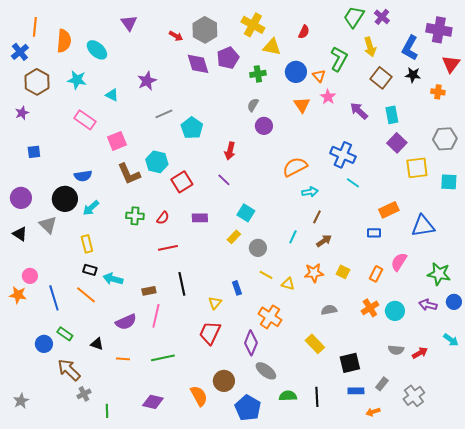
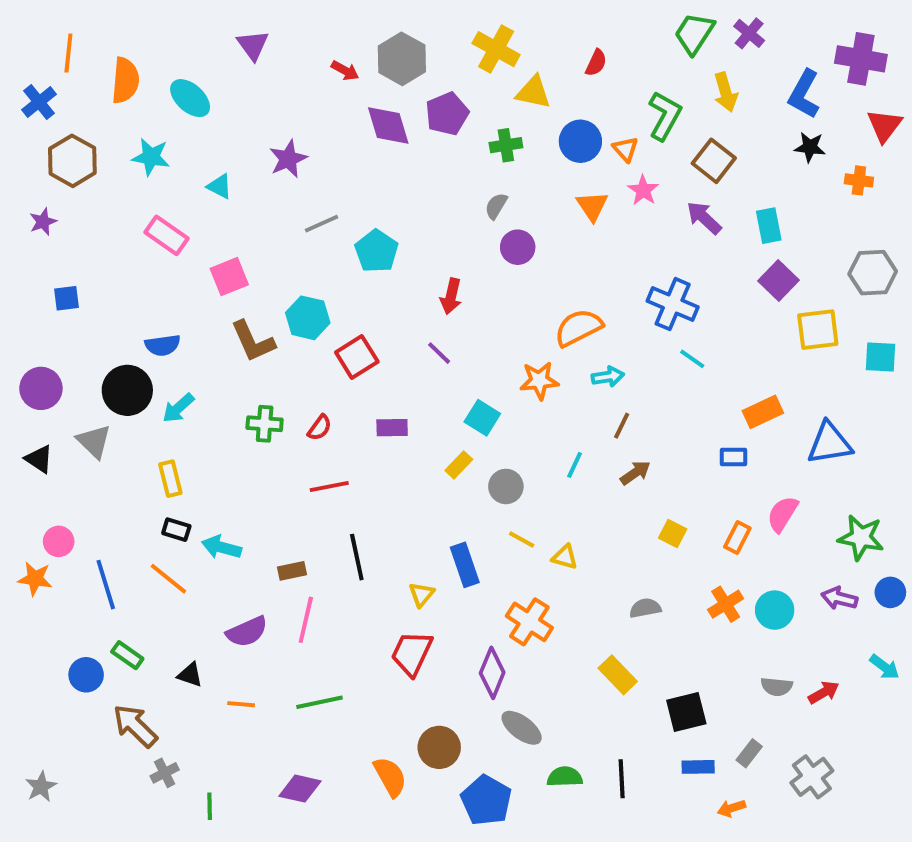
brown square: (381, 78) -> (714, 161), moved
orange star: (314, 273) -> (539, 381), moved
blue rectangle: (237, 288) -> (465, 565), size x1.5

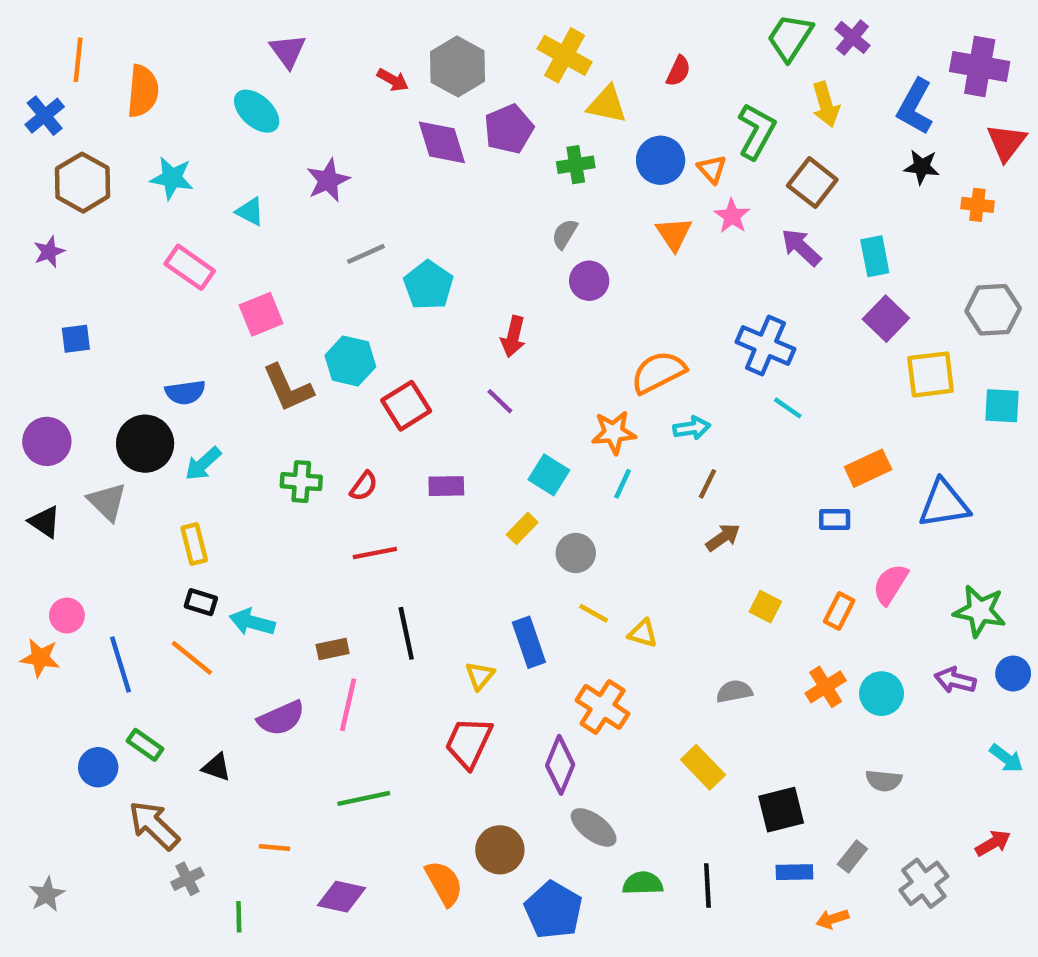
cyan ellipse: (190, 98) -> (257, 111), moved
cyan line: (575, 465) -> (623, 484), moved
red arrow: (824, 692) -> (993, 843), moved
orange line: (241, 704) -> (274, 848), moved

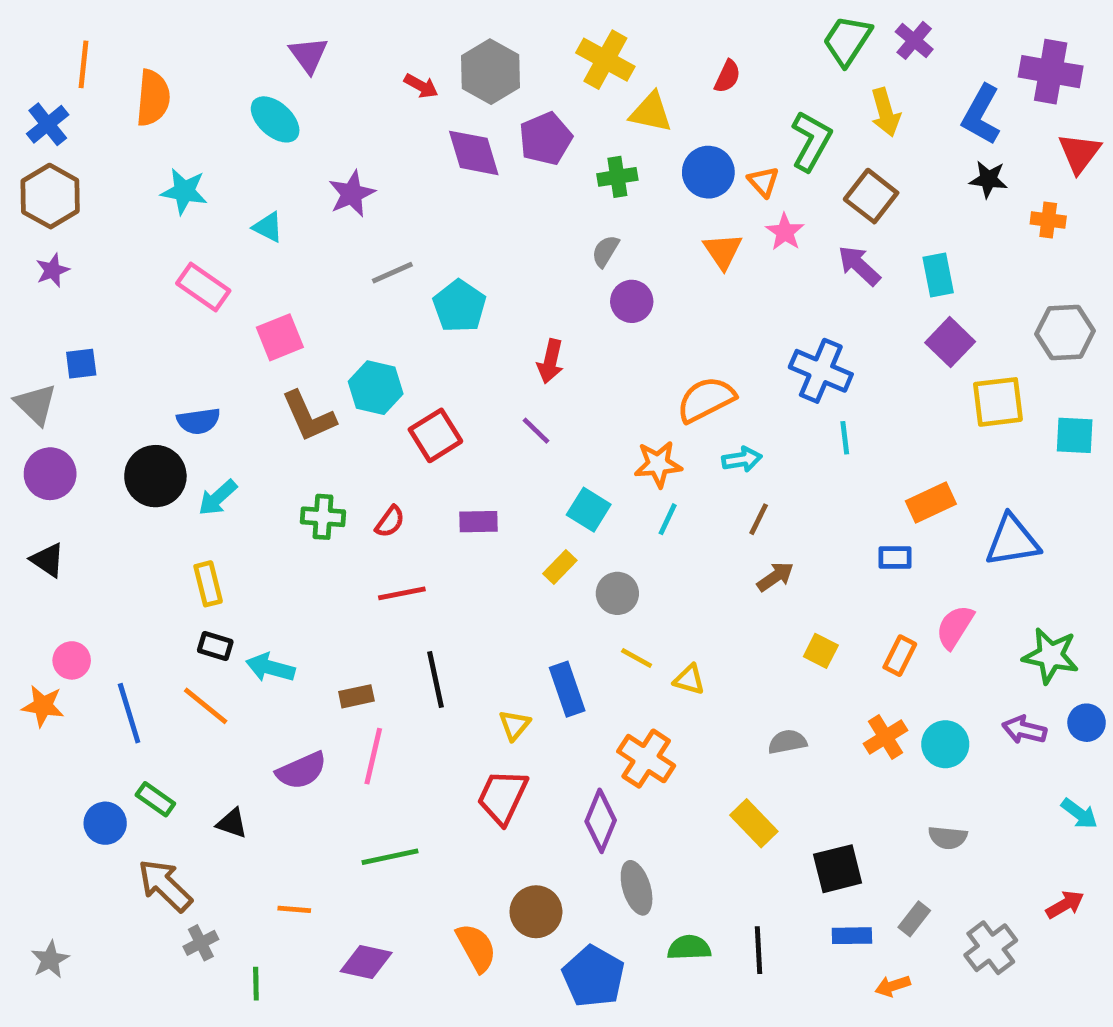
brown hexagon: (83, 183) -> (50, 196), moved
cyan line: (788, 408) -> (845, 438), turned 48
gray triangle: (107, 502) -> (36, 404), moved
gray ellipse: (594, 827) -> (637, 888), turned 36

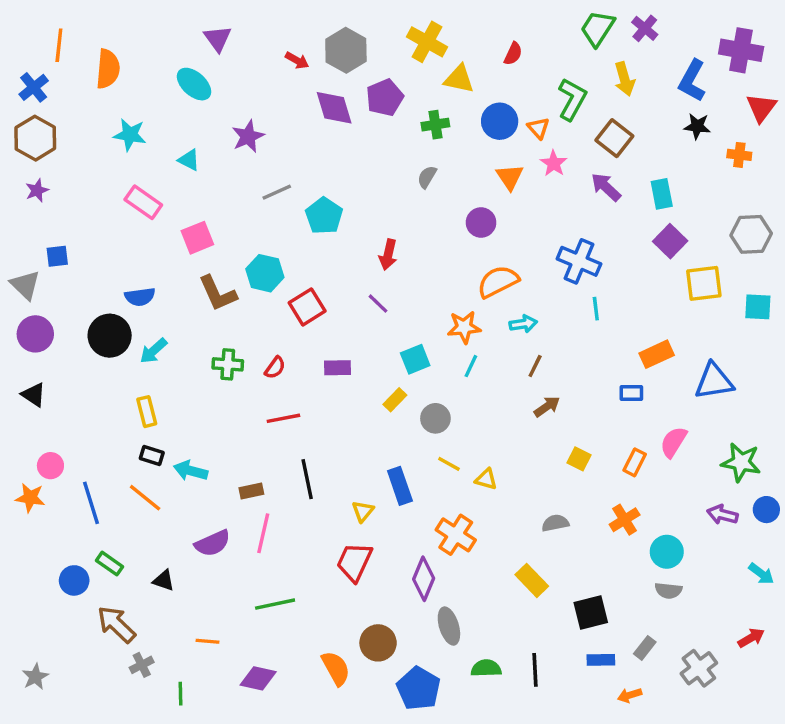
purple circle: (632, 301) -> (481, 223), moved
cyan square: (589, 510) -> (415, 359), turned 36
cyan circle: (945, 744) -> (667, 552), moved

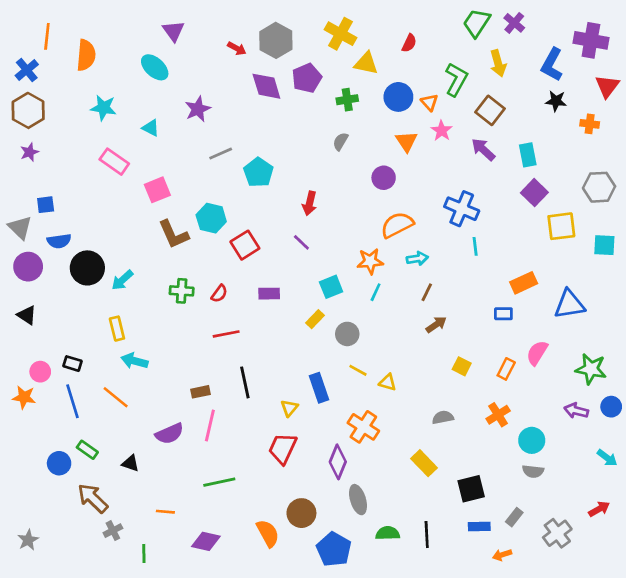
blue semicircle: (140, 297) -> (59, 241), moved
black rectangle: (152, 456) -> (73, 364), moved
cyan arrow: (191, 471) -> (134, 361), moved

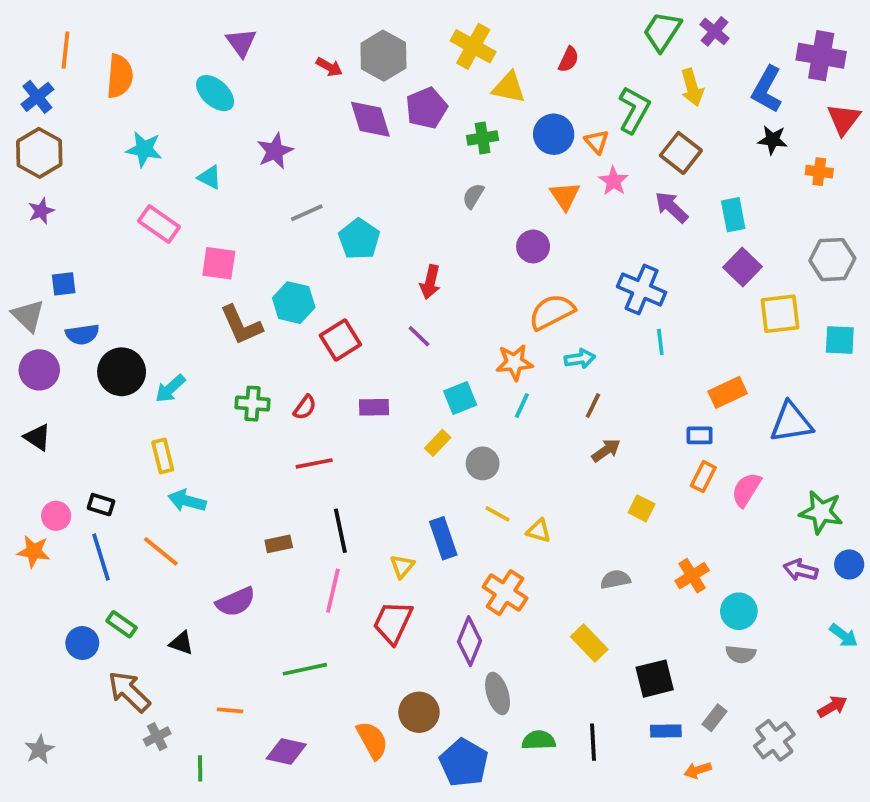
pink square: (157, 190) -> (219, 263), turned 30
orange rectangle: (506, 369) -> (703, 477), moved
pink line: (210, 426) -> (333, 591), moved

